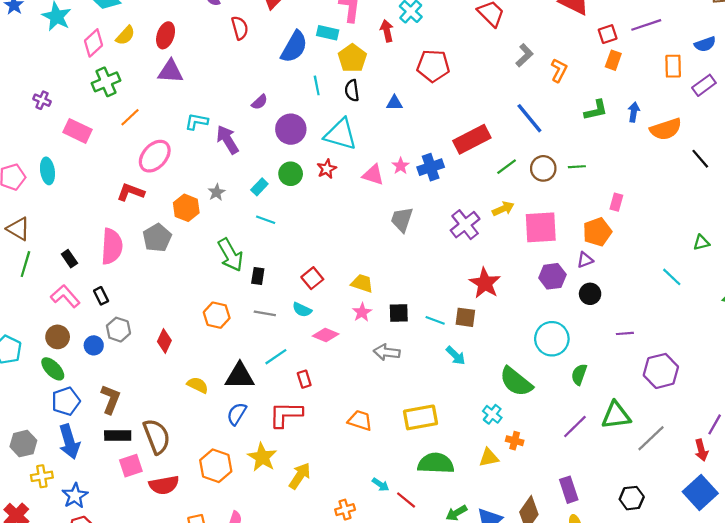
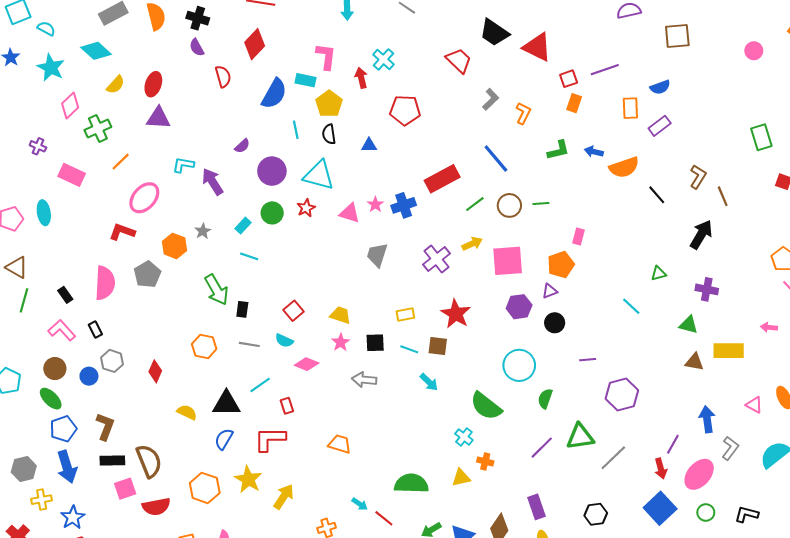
pink diamond: (94, 43) -> (70, 106), moved
blue arrow: (634, 112) -> (594, 152), turned -84
yellow rectangle: (421, 417) -> (405, 314), moved, size x0.6

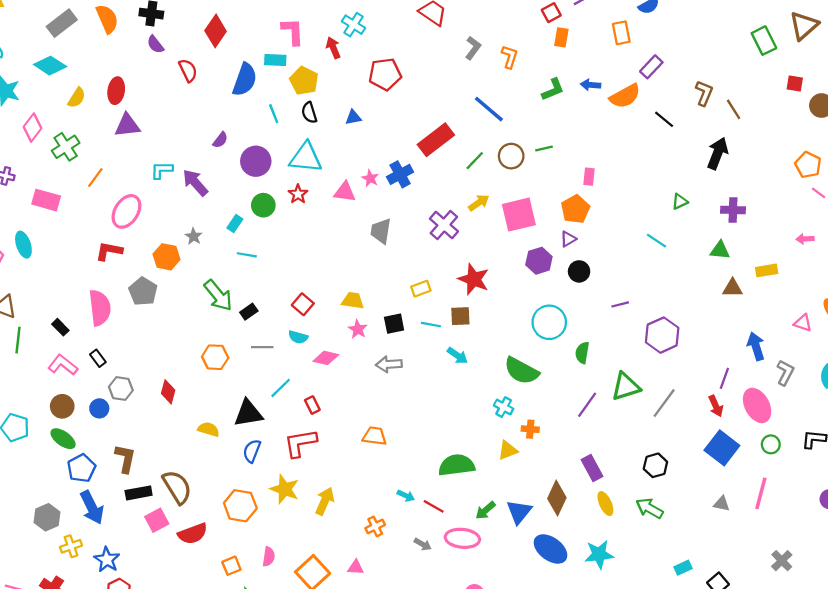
purple rectangle: (660, 126) -> (651, 67), moved
black rectangle: (242, 309) -> (249, 312), turned 56
yellow rectangle: (729, 351) -> (767, 270), size x0.7
pink ellipse: (699, 474) -> (757, 405), turned -60

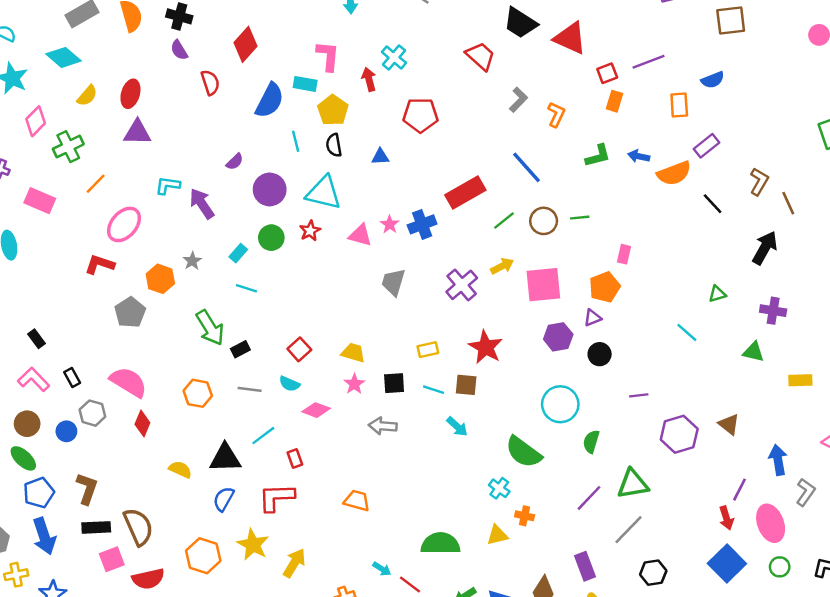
brown triangle: (733, 288) -> (729, 424), moved, turned 30
pink semicircle: (100, 308) -> (129, 382), moved, turned -60
gray line: (664, 403) -> (629, 530), moved

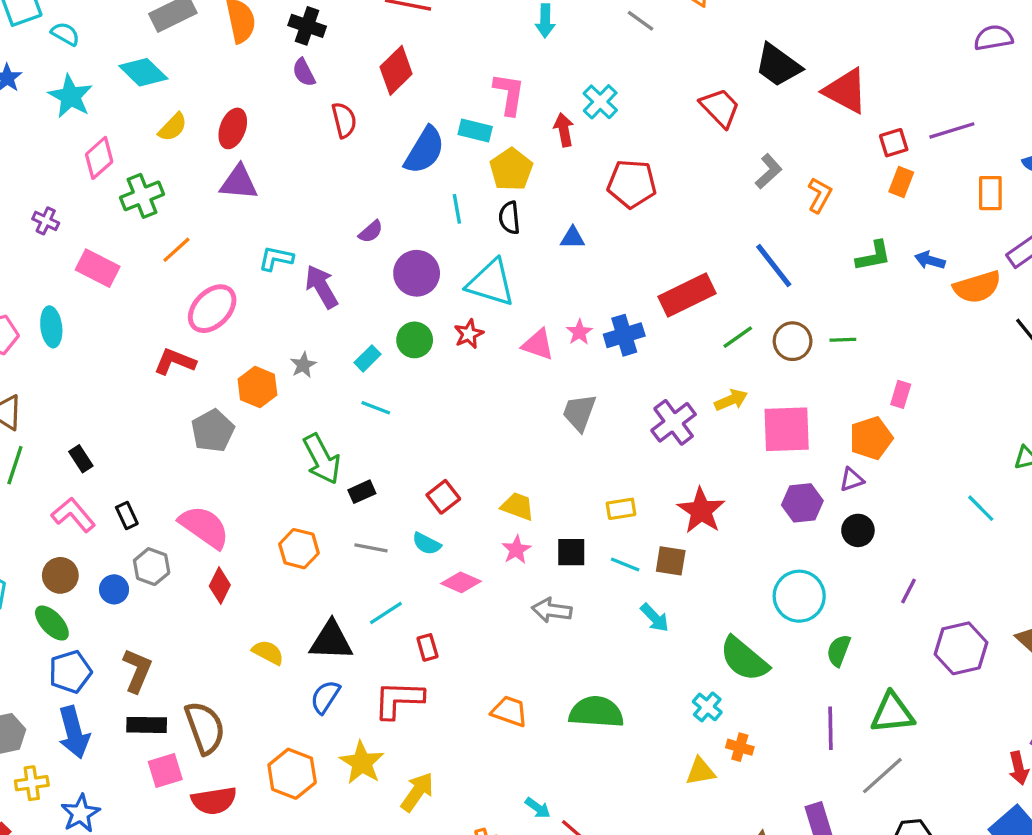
purple line: (639, 395) -> (908, 591), turned -60
purple line: (589, 498) -> (830, 728), turned -48
green semicircle: (440, 544) -> (596, 712), moved

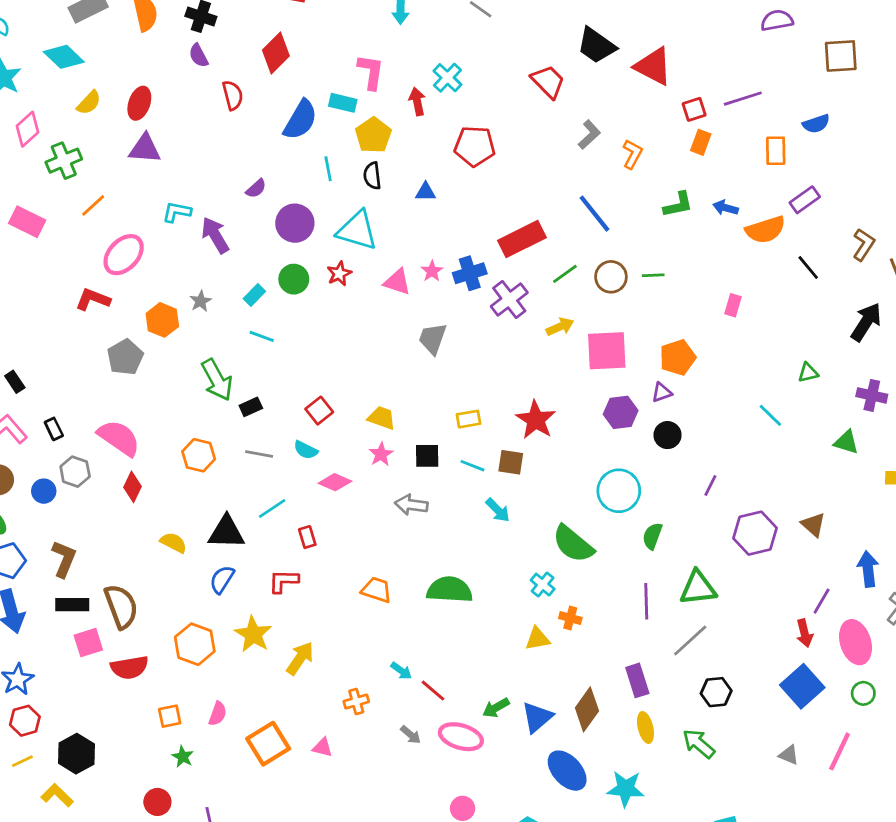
pink rectangle: (901, 394) -> (733, 305), moved
purple cross: (674, 422) -> (509, 299), moved
red L-shape: (399, 700) -> (283, 581), size x0.7

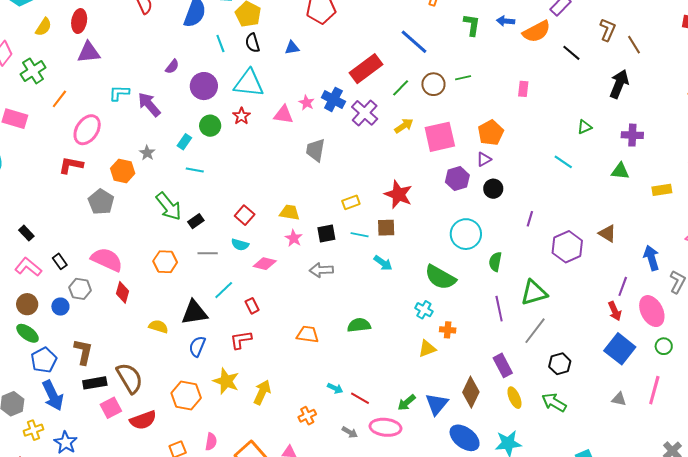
green L-shape: (678, 205) -> (472, 25), turned -60
blue cross: (470, 273) -> (333, 99), turned -35
green semicircle: (450, 590) -> (359, 325), size x0.7

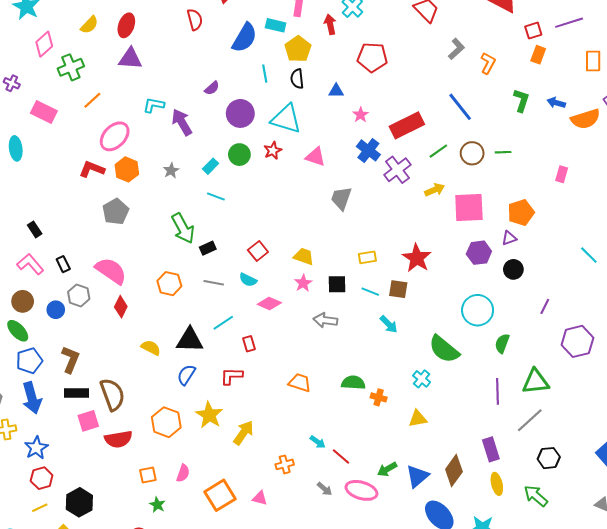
pink star: (307, 103) -> (361, 115), moved
orange hexagon: (123, 171) -> (127, 169), moved
orange cross: (448, 330) -> (379, 397), moved

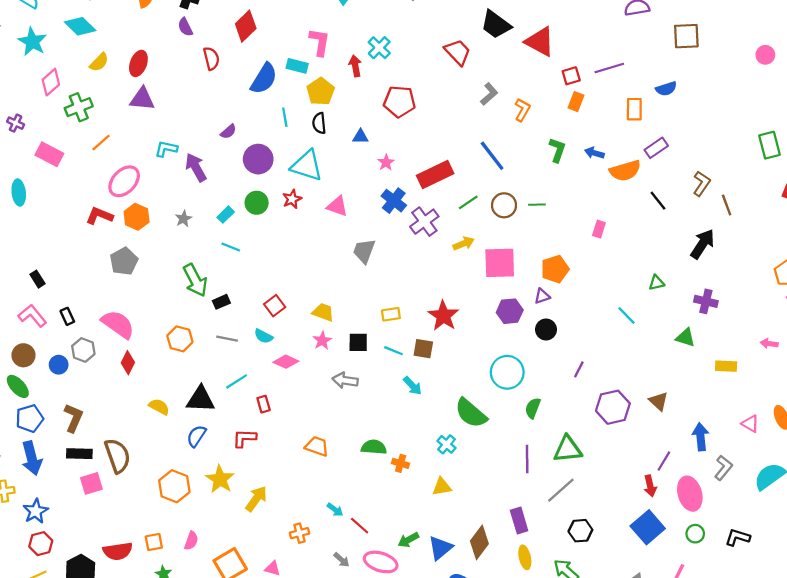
red semicircle: (118, 439) -> (118, 551), moved

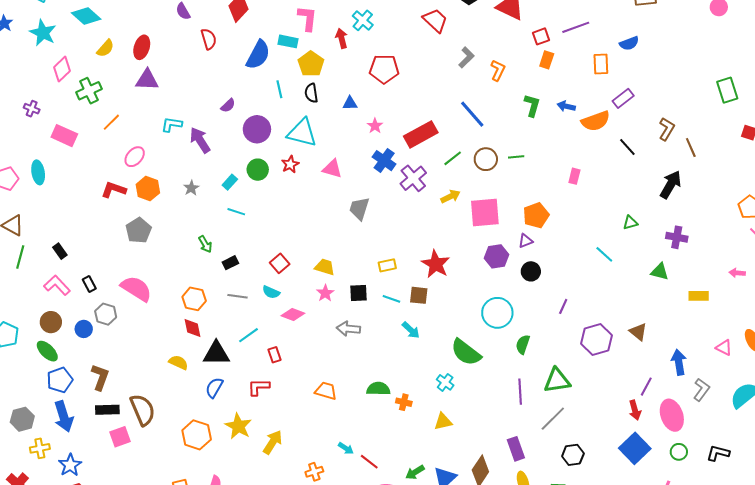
pink ellipse: (124, 181) -> (135, 157), size x0.7
green arrow: (195, 280) -> (205, 244), size x0.6
red diamond: (128, 363) -> (192, 328), moved, turned -35

